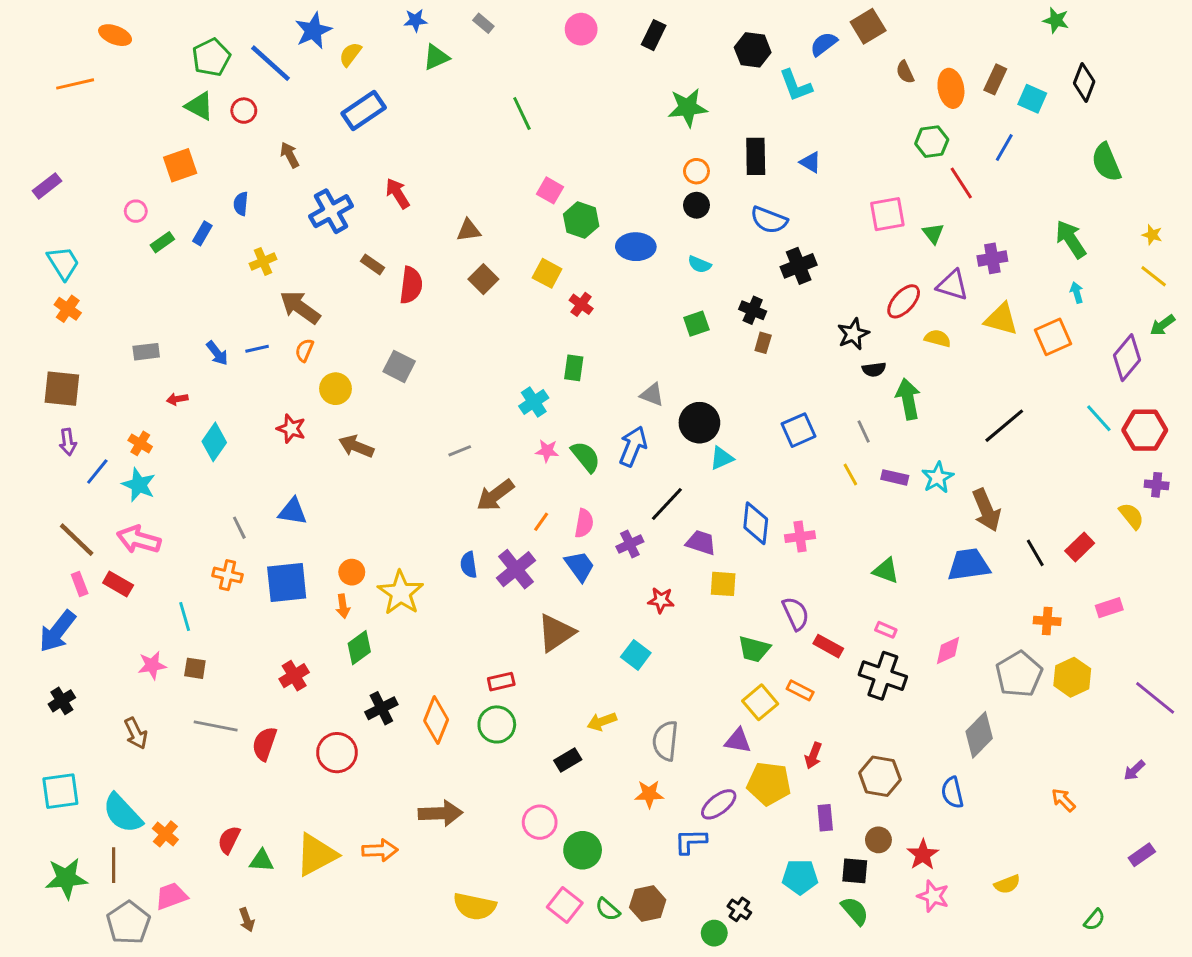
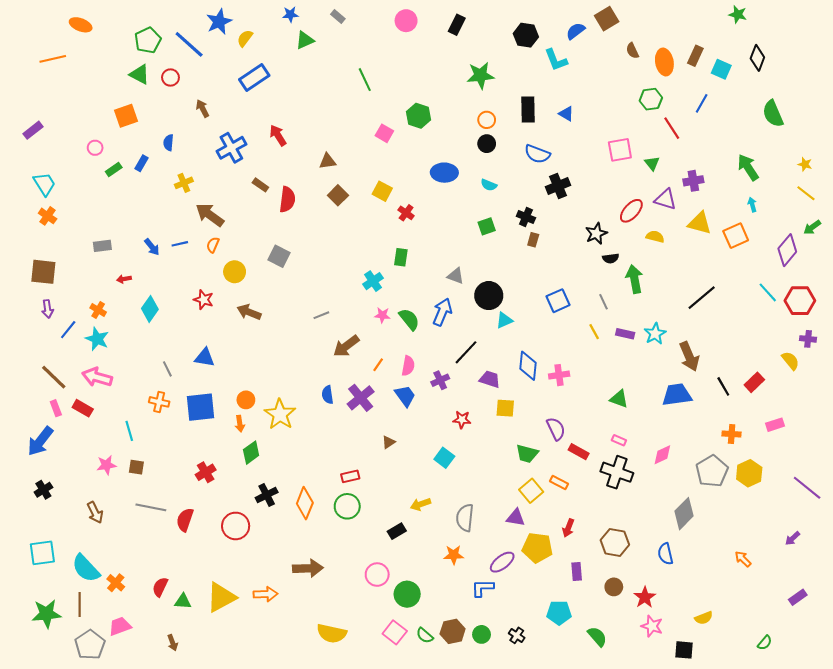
green hexagon: (581, 220) -> (418, 116), moved
brown triangle: (556, 633) -> (389, 442), size x0.5
black square: (855, 871) -> (684, 650), moved
green circle: (714, 933) -> (482, 634), moved

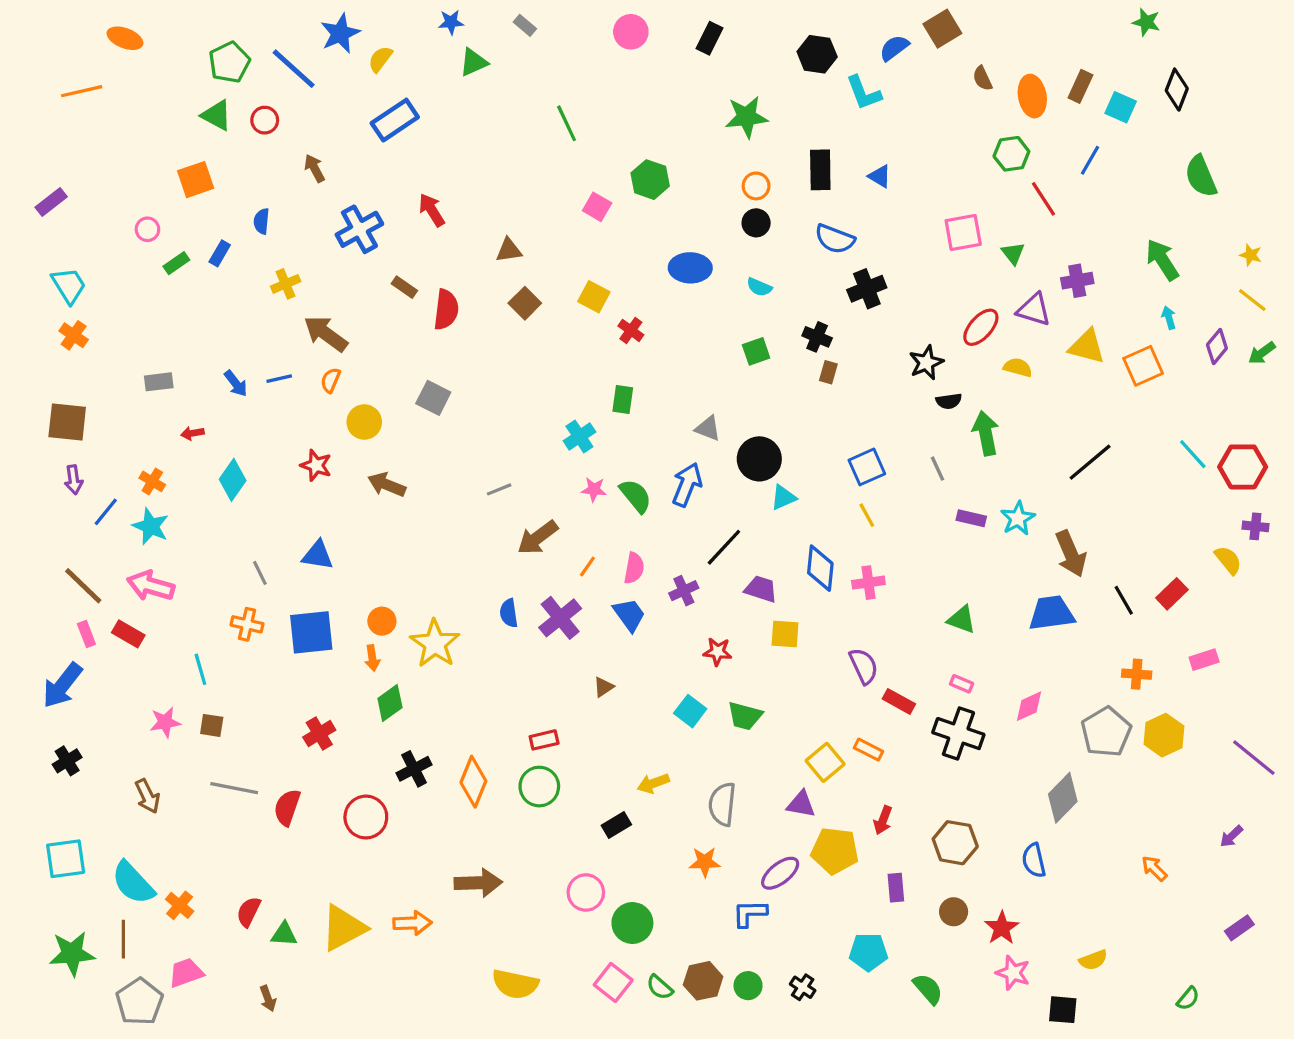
purple diamond: (787, 250) -> (1217, 347), moved, size x0.7
yellow line: (594, 332) -> (867, 515), moved
green trapezoid: (527, 454) -> (745, 716), moved

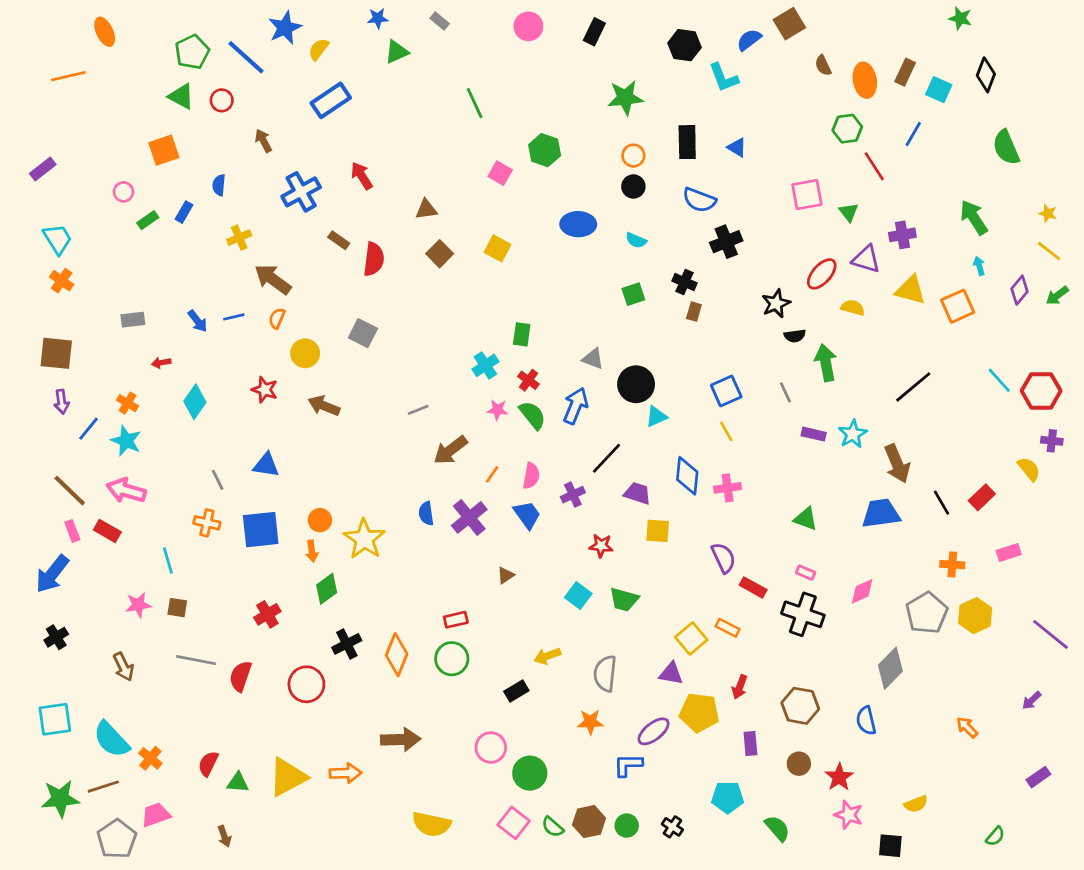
orange ellipse: (125, 38) -> (105, 32), turned 44
red cross: (631, 330) -> (528, 380), moved
brown line: (123, 939) -> (103, 787), turned 72

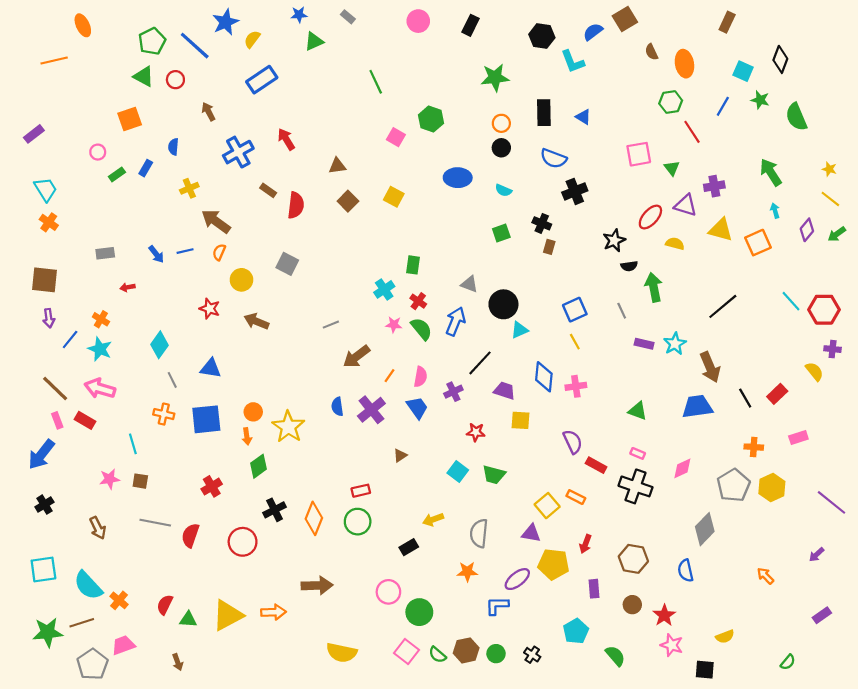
green star: (960, 18) -> (760, 100), moved
brown rectangle: (905, 72) -> (727, 22), moved
cyan diamond: (195, 402) -> (159, 345), moved
cyan pentagon: (728, 797) -> (576, 631), turned -30

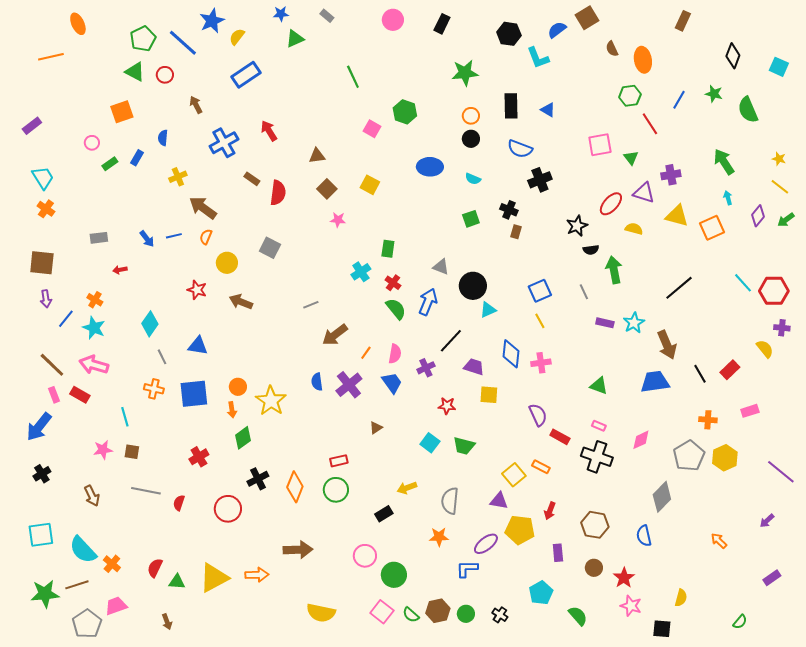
cyan square: (743, 71) -> (779, 67), moved
pink star: (394, 325) -> (338, 220), moved
red semicircle: (190, 535) -> (179, 503), size x0.7
yellow semicircle: (725, 637) -> (681, 598), turned -54

